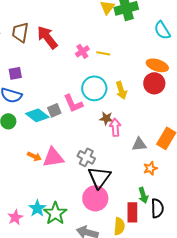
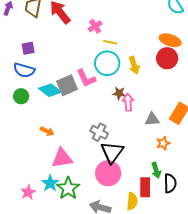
yellow line: (103, 53) -> (110, 42), moved
gray square: (54, 110) -> (67, 85), size x1.5
pink triangle: (53, 157) -> (62, 158), moved

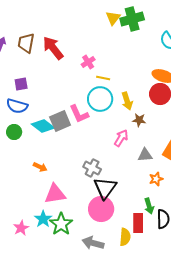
brown star: (119, 93) -> (139, 120), moved
pink arrow: (128, 102) -> (121, 138), turned 36

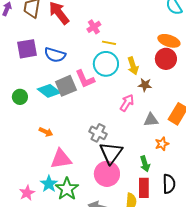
purple square: (21, 84) -> (27, 49), size x1.5
blue semicircle: (17, 106) -> (55, 55), moved
green arrow: (149, 206) -> (145, 164), moved

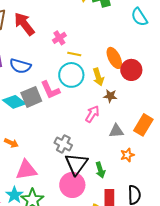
orange ellipse: (169, 41) -> (114, 58), moved, turned 45
green arrow: (145, 164) -> (100, 170), moved

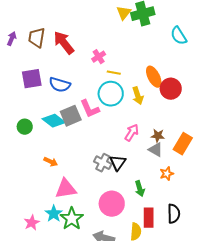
brown star: (110, 96) -> (158, 136), moved
gray triangle: (116, 131) -> (156, 150), turned 35
black triangle: (76, 164) -> (118, 163), moved, size x0.7

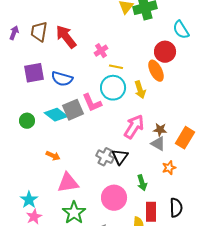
red circle: (171, 89) -> (165, 52), moved
pink arrow: (132, 133) -> (134, 127), size x1.4
cyan star: (54, 214) -> (29, 200), moved

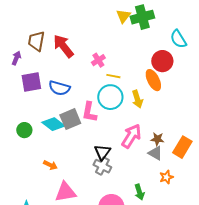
purple arrow: (14, 33) -> (16, 58), moved
pink L-shape: (92, 103) -> (89, 112), turned 35
black triangle: (120, 157) -> (102, 152), moved

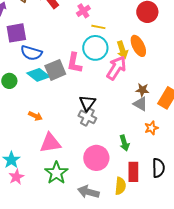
orange ellipse: (153, 80) -> (138, 46), moved
blue semicircle: (59, 88) -> (31, 53), moved
pink arrow: (131, 136) -> (116, 68), moved

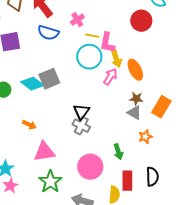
orange ellipse: (138, 46) -> (135, 70), moved
blue semicircle: (31, 53) -> (48, 33), moved
pink L-shape: (74, 63) -> (107, 43), moved
pink arrow: (116, 68) -> (110, 77), size x0.7

